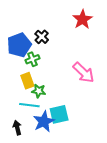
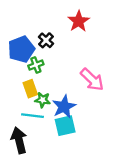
red star: (83, 19) -> (79, 21), moved
blue star: (44, 122) -> (64, 107), moved
black arrow: (17, 128) -> (19, 140), size x1.6

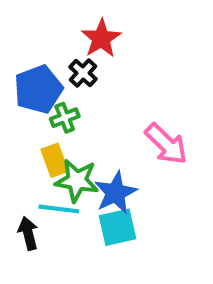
red star: (79, 21) -> (101, 39), moved
green star: (43, 100) -> (77, 181), size x1.5
black arrow: (19, 140) -> (28, 233), moved, size x0.7

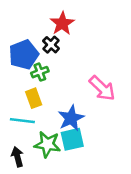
green star: (77, 181) -> (47, 144), moved
cyan line: (59, 209) -> (22, 121), moved
black arrow: (28, 233) -> (17, 157), moved

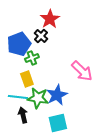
cyan square: (72, 139) -> (58, 123), moved
green star: (47, 144) -> (38, 98), moved
black arrow: (17, 157) -> (23, 115), moved

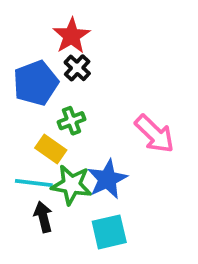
red star: (50, 19) -> (71, 36), moved
green cross: (32, 58) -> (71, 121), moved
yellow rectangle: (27, 79) -> (51, 149), turned -35

